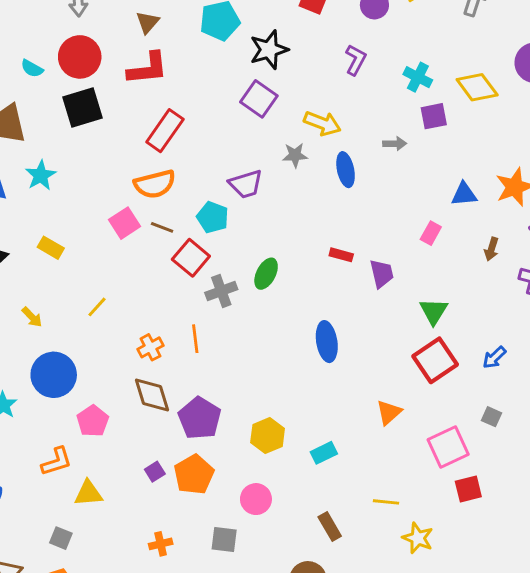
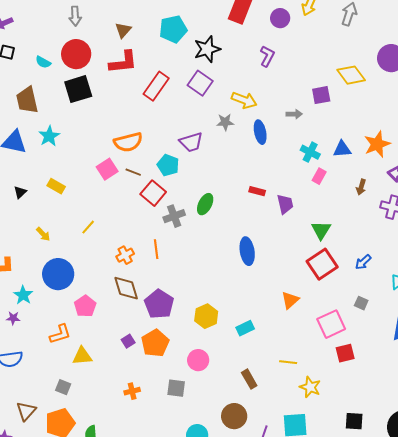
cyan cross: (418, 77) -> (310, 152), moved
red rectangle: (165, 131) -> (156, 86), moved

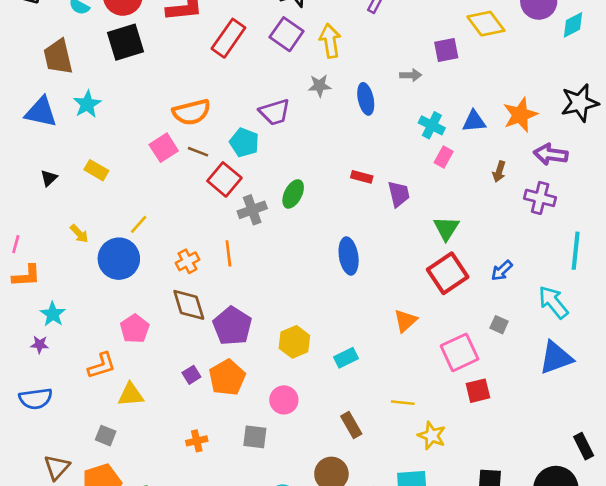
yellow arrow: (244, 100) -> (330, 41), moved, turned -120
blue circle: (58, 274) -> (119, 259), moved

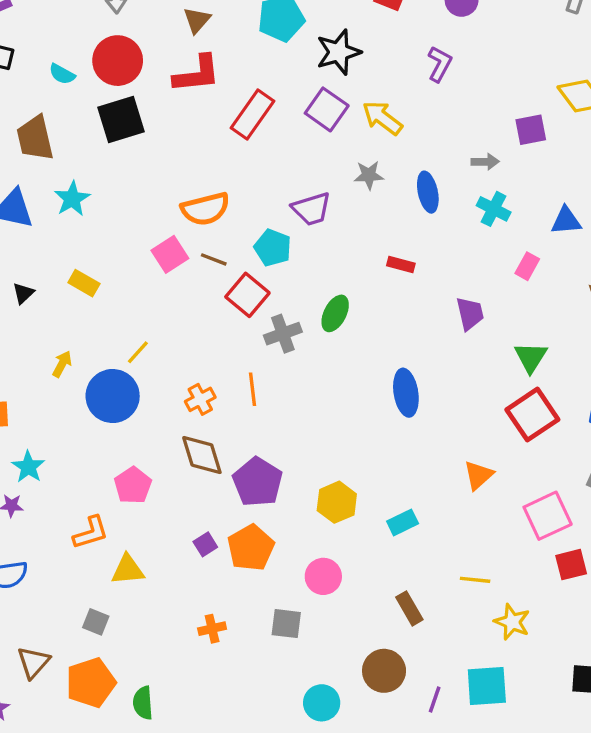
yellow arrow: (330, 41) -> (382, 118), turned -44
cyan cross: (432, 125) -> (494, 209), moved
red rectangle: (362, 177) -> (401, 265), moved
yellow arrow: (79, 234) -> (62, 364), turned -108

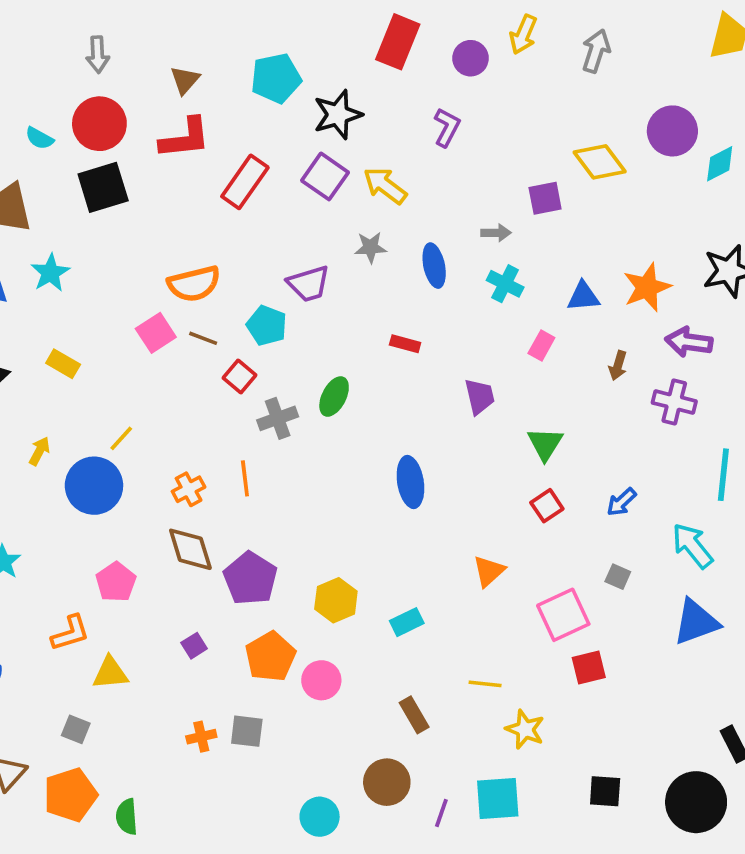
red square: (247, 295) -> (240, 377), size x0.7
red square: (532, 415) -> (547, 506), size x0.6
orange pentagon: (251, 548) -> (270, 657), moved
gray square: (286, 624) -> (247, 731), moved

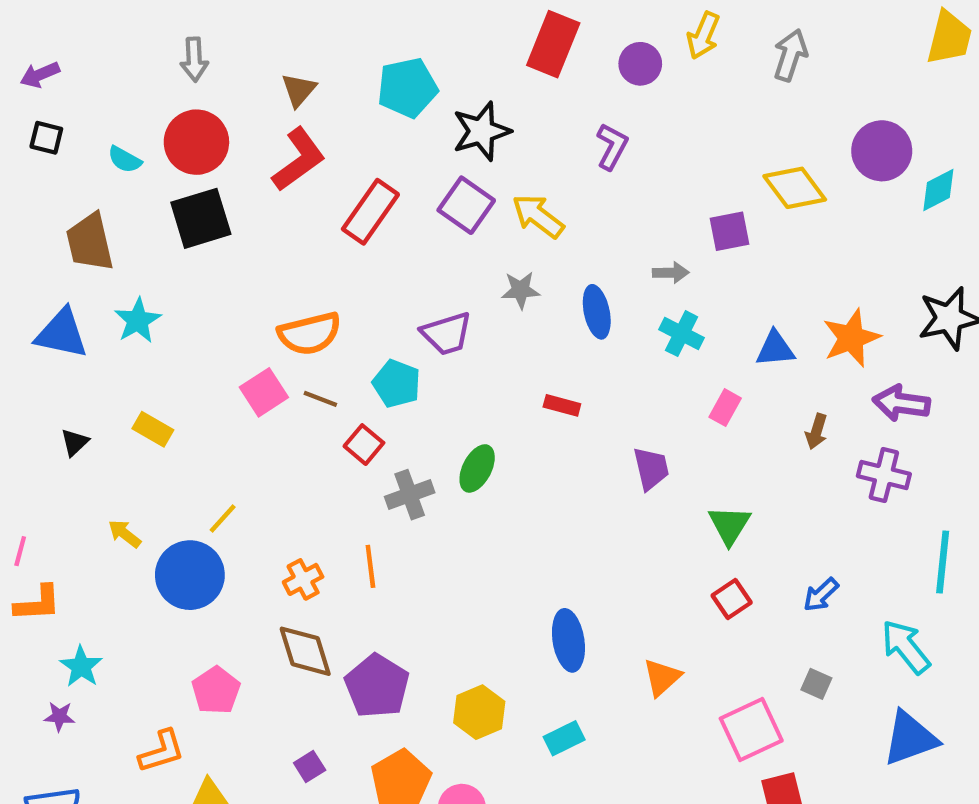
red L-shape: (185, 138) -> (299, 160), turned -30
yellow arrow: (39, 451) -> (125, 534), turned -80
blue ellipse: (410, 482) -> (568, 640), moved

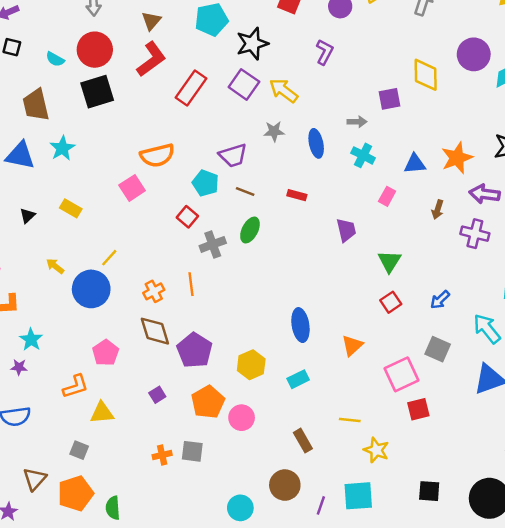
yellow diamond: (795, 188) -> (426, 75), turned 36
brown line: (320, 399) -> (245, 192), moved
gray square: (816, 684) -> (438, 349), size x1.5

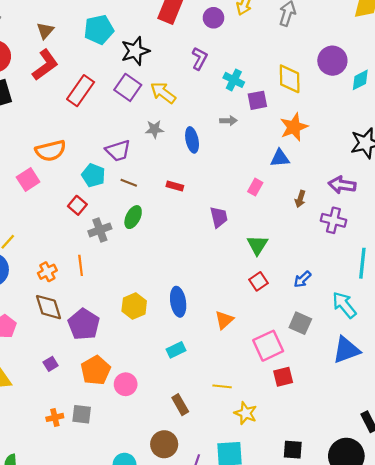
cyan cross: (363, 155) -> (234, 80), moved
orange star: (457, 158) -> (294, 127), moved
yellow hexagon: (251, 365) -> (134, 306), moved

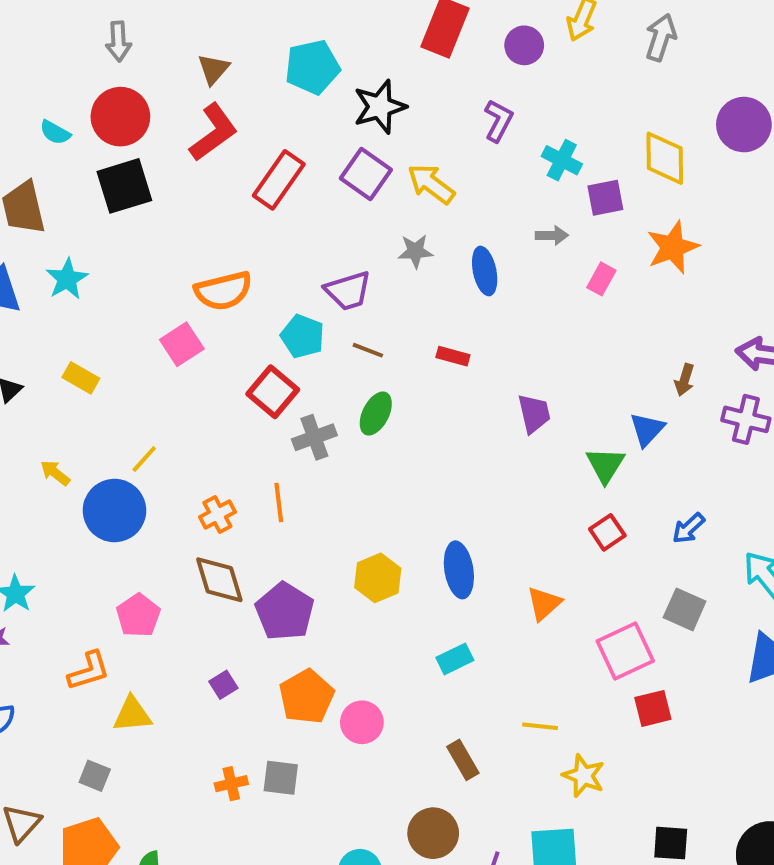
blue triangle: (280, 158) -> (647, 429), moved, turned -42
pink rectangle: (255, 187) -> (601, 279), moved
red square: (77, 205) -> (273, 392), size x1.4

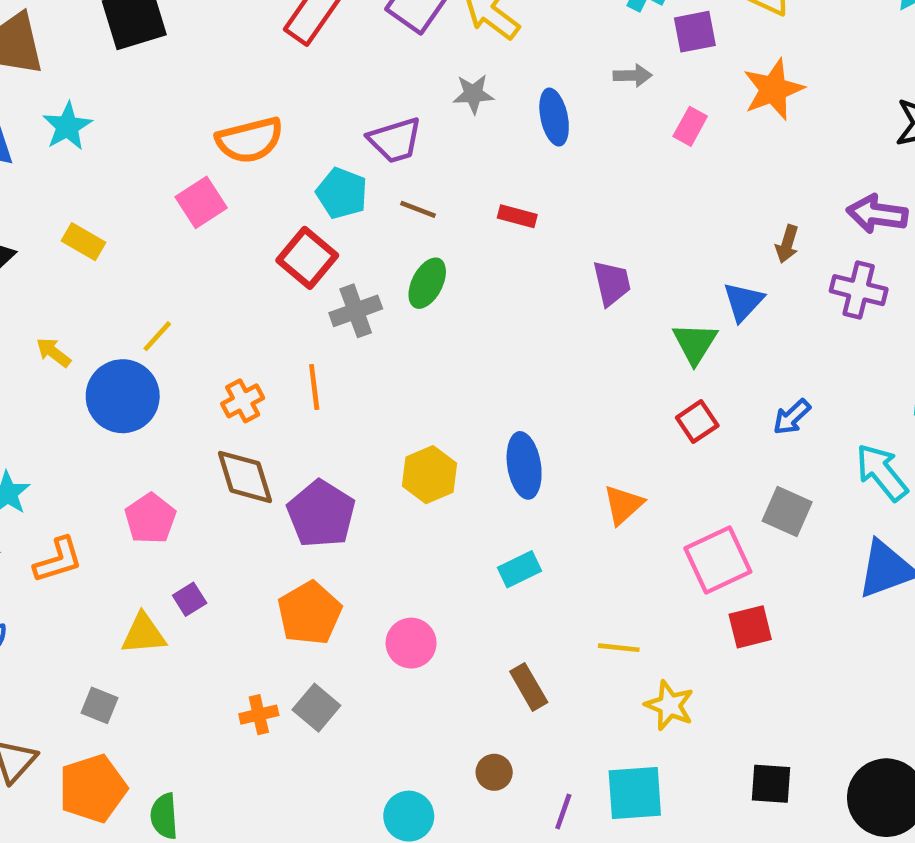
orange L-shape: (89, 671) -> (58, 560), moved
purple square: (223, 685) -> (190, 599), moved
orange pentagon: (306, 697) -> (310, 613), moved
gray square: (281, 778) -> (316, 708), turned 33
brown circle: (433, 833) -> (494, 772), size x0.6

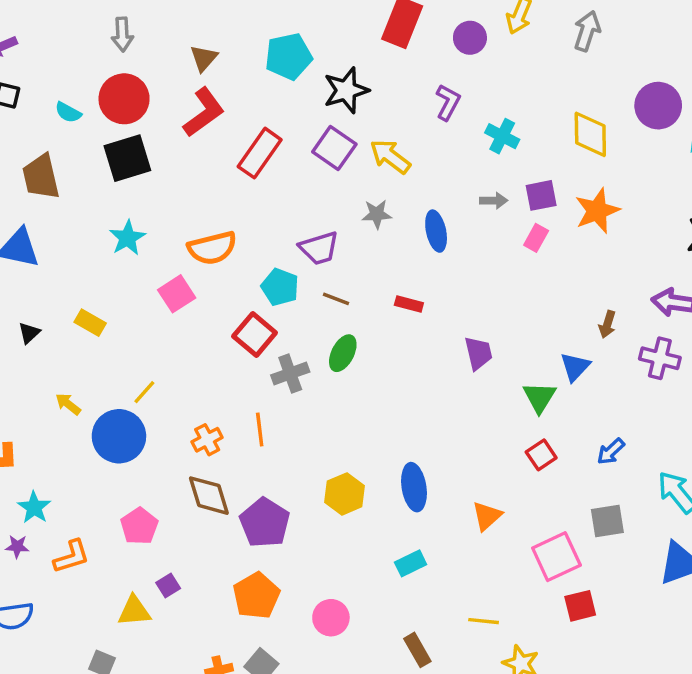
purple square: (695, 32) -> (541, 195), moved
cyan star: (67, 126) -> (127, 238), moved
gray square: (787, 512) -> (607, 521), turned -33

